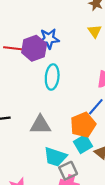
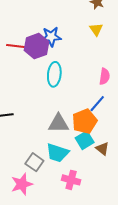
gray triangle: (40, 125) -> (58, 123), moved
gray square: (68, 171) -> (34, 162), moved, turned -30

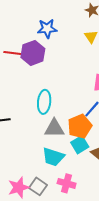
blue star: (51, 37) -> (47, 29), moved
cyan ellipse: (54, 74) -> (44, 102), moved
gray square: (34, 162) -> (38, 186), moved

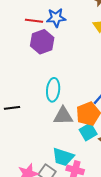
red line: (13, 53) -> (34, 21), moved
cyan trapezoid: (53, 157) -> (63, 157), moved

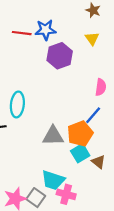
purple hexagon: (42, 42) -> (60, 56), moved
cyan ellipse: (53, 90) -> (17, 104), moved

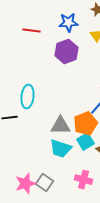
blue star: (46, 30) -> (68, 23), moved
cyan trapezoid: (53, 180) -> (60, 149), moved
pink cross: (66, 194) -> (83, 180), moved

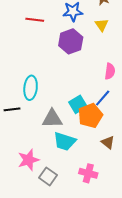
gray triangle: (60, 126) -> (52, 119), moved
cyan square: (85, 142) -> (78, 104), moved
pink star: (25, 184) -> (28, 160), moved

